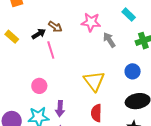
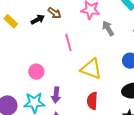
pink line: (51, 50) -> (68, 43), moved
yellow triangle: (94, 81) -> (91, 69), turned -35

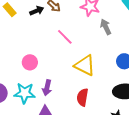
pink line: (68, 43) -> (65, 37), turned -36

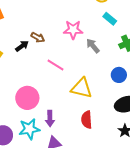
pink circle: (30, 62) -> (27, 98), size x1.5

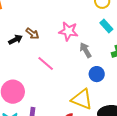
blue circle: (119, 75) -> (97, 74), moved
yellow triangle: (81, 88) -> (82, 99), moved

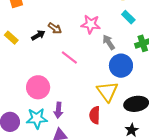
blue circle: (97, 74) -> (121, 66), size x1.5
yellow triangle: (82, 99) -> (107, 91), turned 35

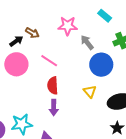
pink circle: (38, 87) -> (16, 64), moved
yellow triangle: (107, 91) -> (90, 91), size x0.6
purple arrow: (58, 110) -> (54, 108), moved
red semicircle: (95, 115) -> (53, 85), moved

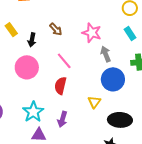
black arrow: (16, 41) -> (32, 40), moved, turned 120
pink circle: (16, 64) -> (27, 67), moved
purple arrow: (54, 108) -> (62, 119), moved
cyan star: (22, 124) -> (33, 112), moved, turned 30

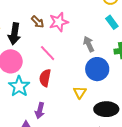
pink star: (92, 33) -> (59, 22), moved, turned -30
black arrow: (32, 40) -> (14, 34), size x1.5
cyan star: (33, 112) -> (19, 86), moved
purple arrow: (62, 119) -> (40, 111), moved

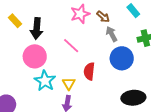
brown arrow: (38, 22) -> (103, 17), moved
red semicircle: (45, 78) -> (89, 71), moved
yellow triangle: (80, 92) -> (69, 84), moved

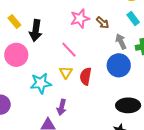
gray arrow: (112, 34) -> (121, 41), moved
pink circle: (35, 56) -> (16, 55), moved
cyan star: (45, 81) -> (41, 83), turned 30
yellow triangle: (69, 84) -> (66, 72), moved

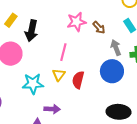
yellow rectangle: (14, 22) -> (11, 20), turned 72
pink line: (69, 50) -> (63, 52), turned 54
purple arrow: (62, 107) -> (52, 109), turned -105

